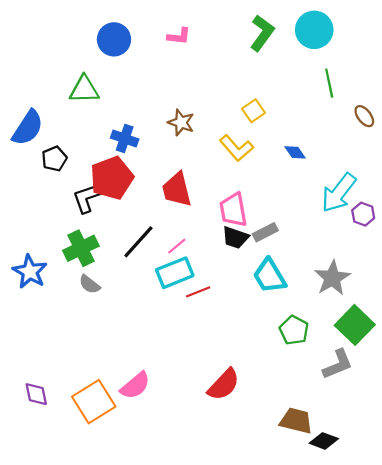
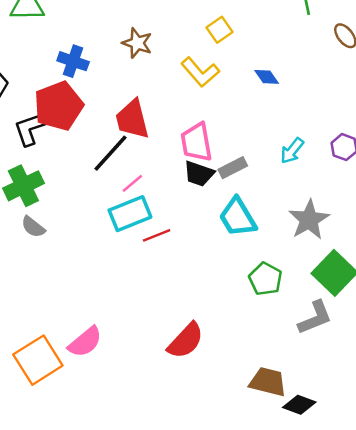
cyan arrow: (339, 193) -> (292, 151), moved, size x0.6
black line: (138, 242) -> (111, 153), moved

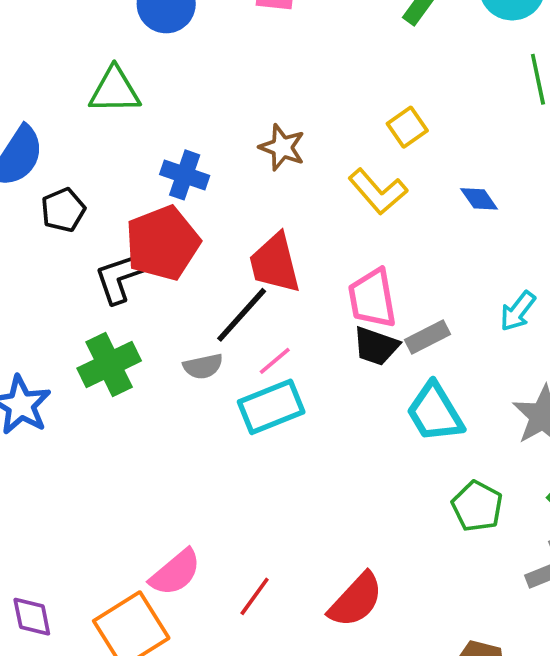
gray semicircle: (33, 227) -> (203, 366), moved, turned -50
red line: (157, 235) -> (255, 596), moved, turned -32
pink semicircle: (85, 342) -> (175, 572), moved

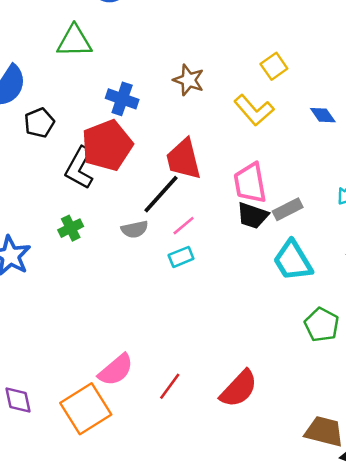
black L-shape: (122, 276) -> (79, 168), turned -42
green cross: (109, 365) -> (71, 228), size x0.6
cyan rectangle: (271, 407) -> (181, 257), size x0.6

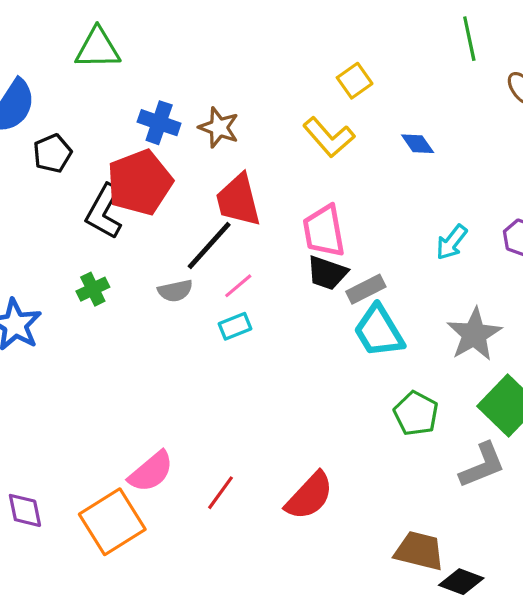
brown star: (189, 80) -> (219, 128), moved
gray rectangle: (288, 209) -> (366, 289), moved

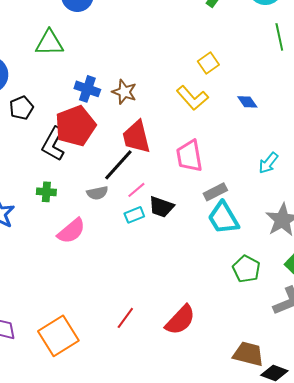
black trapezoid: (327, 273) -> (161, 207), moved
green cross: (93, 289) -> (46, 192), turned 30
pink semicircle: (151, 472) -> (71, 231), moved

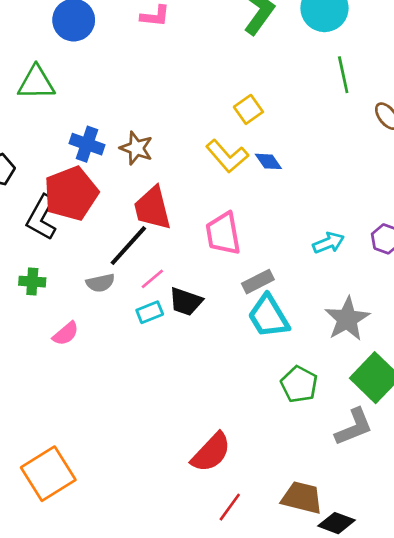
blue diamond: (247, 102) -> (268, 161), moved
cyan arrow: (268, 163) -> (328, 243), turned -150
pink semicircle: (71, 231) -> (66, 334), size x0.7
red line: (125, 318) -> (230, 507), moved

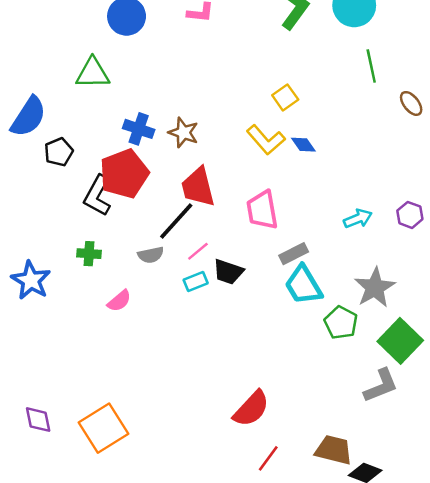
green pentagon: (299, 384) -> (341, 323), moved

